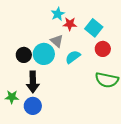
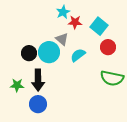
green star: (12, 97) -> (17, 85), moved

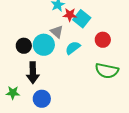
cyan square: (99, 26) -> (82, 19), moved
green star: (17, 85) -> (13, 93), moved
blue circle: (38, 104) -> (42, 99), moved

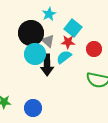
red star: (70, 15) -> (68, 42), moved
black circle: (24, 46) -> (31, 33), moved, size x1.6
black arrow: (33, 73) -> (47, 65), moved

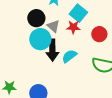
black circle: (31, 33) -> (36, 18), size x0.7
cyan semicircle: (64, 57) -> (69, 56), moved

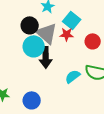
gray triangle: (53, 26) -> (47, 33), size x1.6
cyan semicircle: (69, 56) -> (73, 76), moved

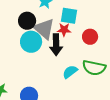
cyan square: (72, 20) -> (69, 16), turned -30
black arrow: (46, 57) -> (56, 45), moved

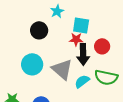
gray triangle: (44, 29) -> (62, 69), moved
cyan circle: (31, 42) -> (32, 64), moved
black arrow: (56, 45) -> (83, 54), moved

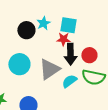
cyan star: (57, 11) -> (43, 23), moved
red circle: (102, 46) -> (89, 55), moved
gray triangle: (62, 69) -> (49, 69), turned 45

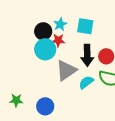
red star: (63, 39) -> (58, 40), moved
cyan circle: (19, 64) -> (45, 49), moved

